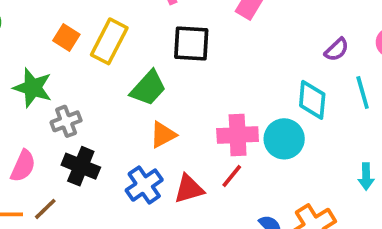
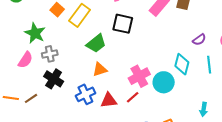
pink cross: (238, 135) -> (139, 76), turned -35
pink semicircle: (23, 166) -> (25, 60), moved

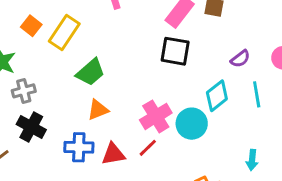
black square: (123, 24) -> (175, 51), moved
cyan diamond: (182, 64) -> (217, 96), turned 40
blue cross: (85, 94) -> (79, 147), turned 30

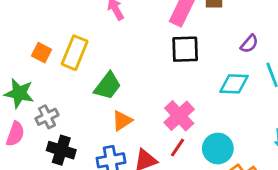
cyan diamond: (217, 96) -> (234, 84), turned 52
cyan circle: (192, 124) -> (218, 149), moved

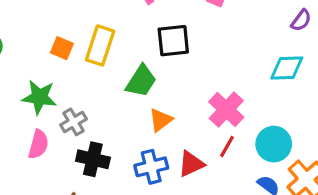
black square: (185, 49) -> (173, 41), moved

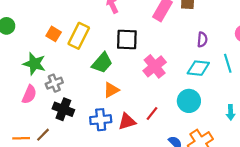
purple semicircle: (301, 20) -> (202, 40), moved, turned -40
pink cross: (226, 110) -> (155, 66), moved
cyan circle: (274, 144) -> (189, 101), moved

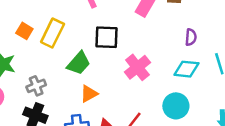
gray cross: (54, 83) -> (36, 86), moved

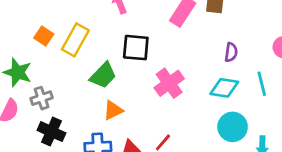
gray cross: (36, 86) -> (42, 98), moved
cyan circle: (176, 106) -> (233, 127), moved

